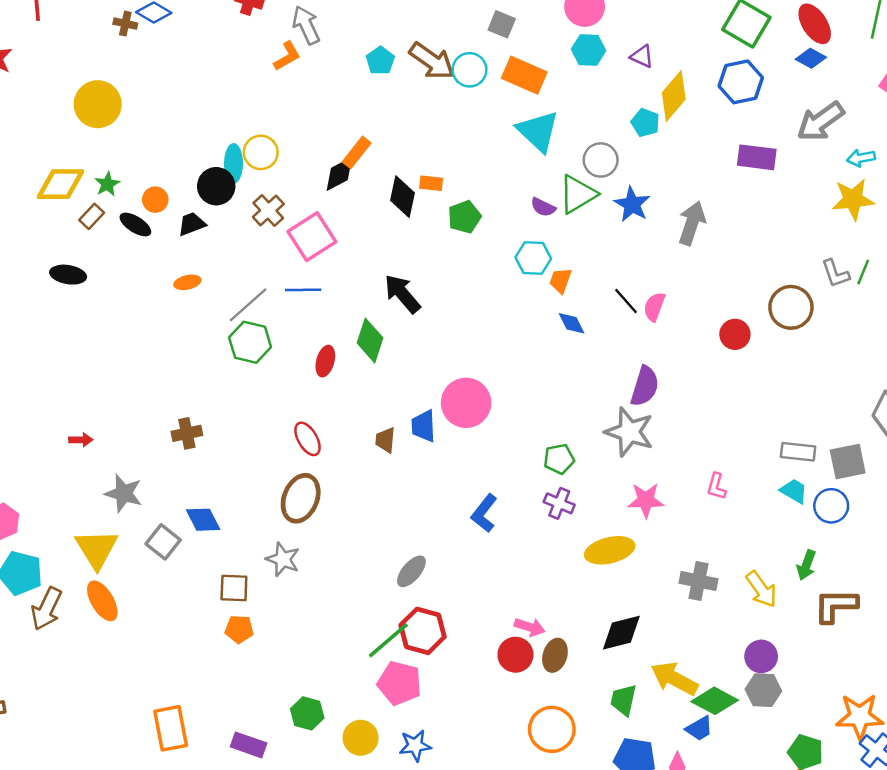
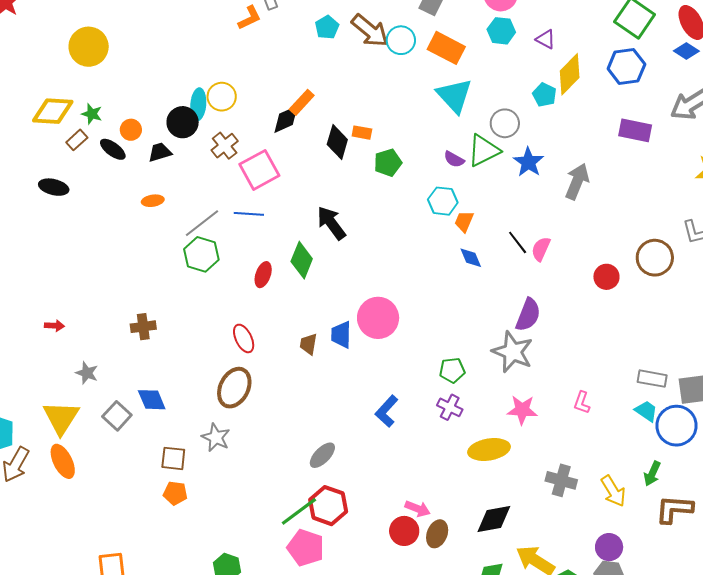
green star: (107, 184) -> (92, 114), turned -30
gray star: (124, 493) -> (87, 373), size x0.7
blue circle: (831, 506) -> (676, 426), size x1.4

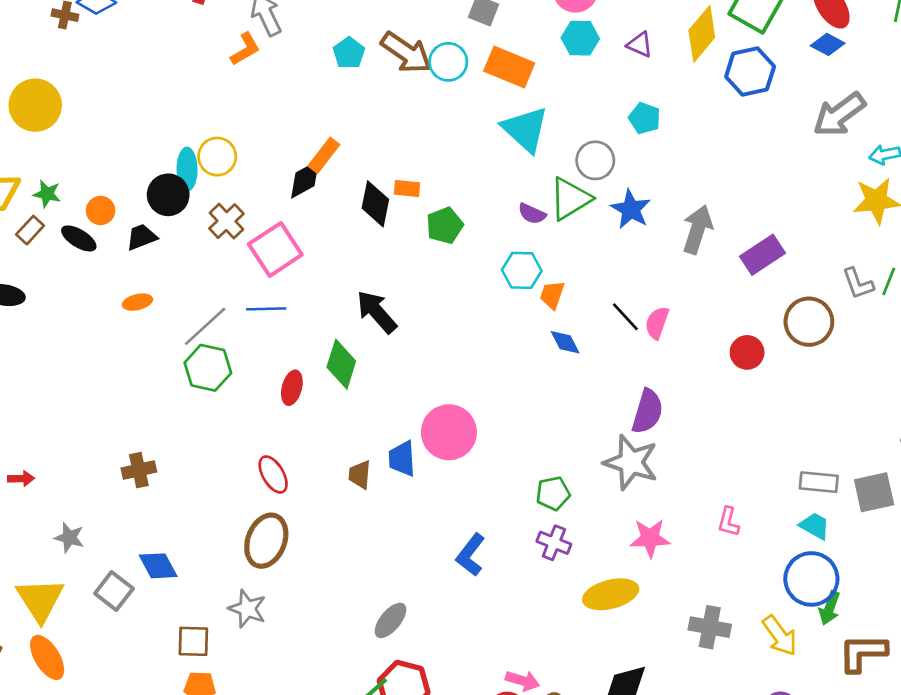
yellow diamond: (570, 74) -> (702, 34), moved
purple rectangle: (635, 130) -> (762, 255), moved, turned -40
blue circle: (676, 426) -> (811, 579), moved

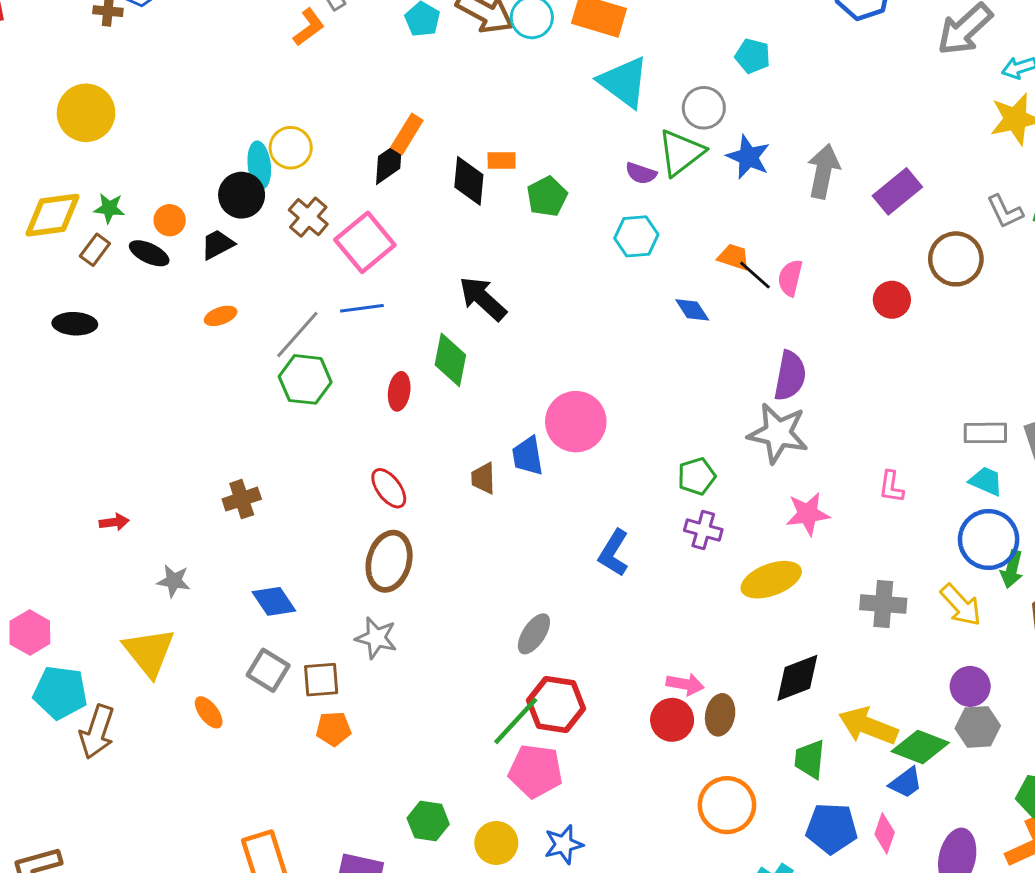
orange trapezoid: (552, 295) -> (734, 257), moved, turned 96
gray square: (114, 591) -> (268, 670), moved
orange ellipse: (47, 657) -> (209, 712), moved, size x0.7

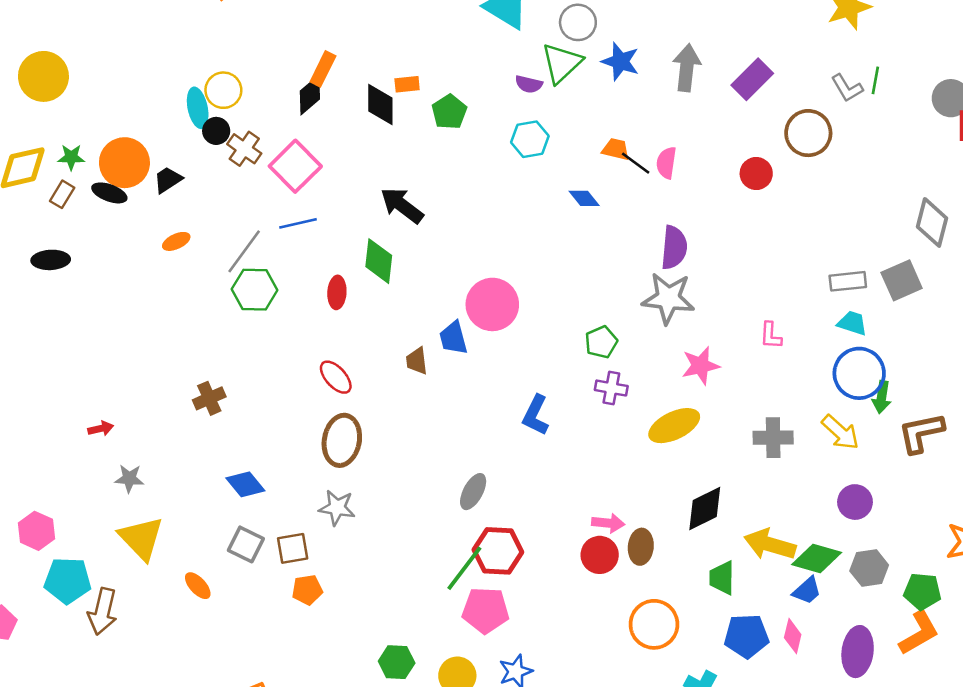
black circle: (242, 195) -> (216, 131), moved, size x0.7
orange circle: (170, 220) -> (124, 163), size x1.8
gray star: (174, 581) -> (129, 478), moved
gray hexagon: (978, 727) -> (869, 568), moved

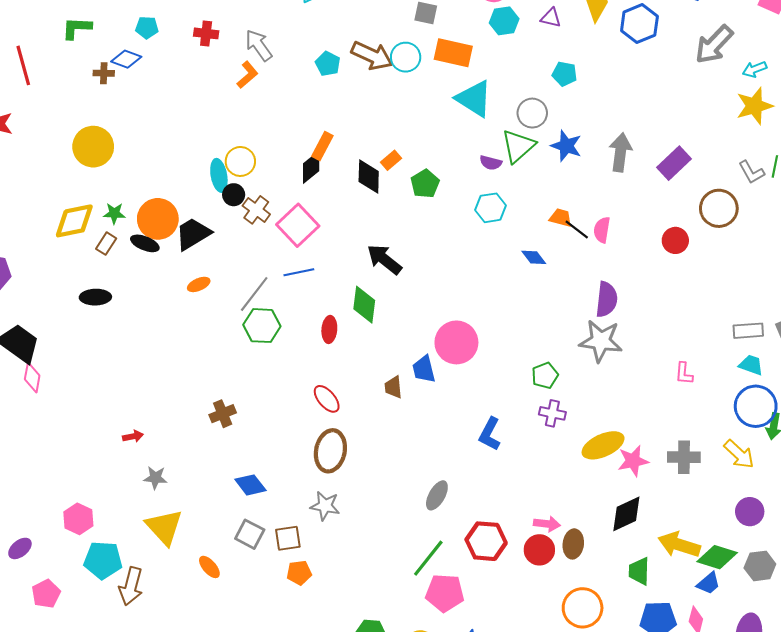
orange rectangle: (407, 84) -> (391, 160), turned -36
black trapezoid: (168, 180) -> (193, 234), size x1.5
pink star: (701, 366) -> (633, 461), moved
red hexagon: (498, 551) -> (486, 541), moved

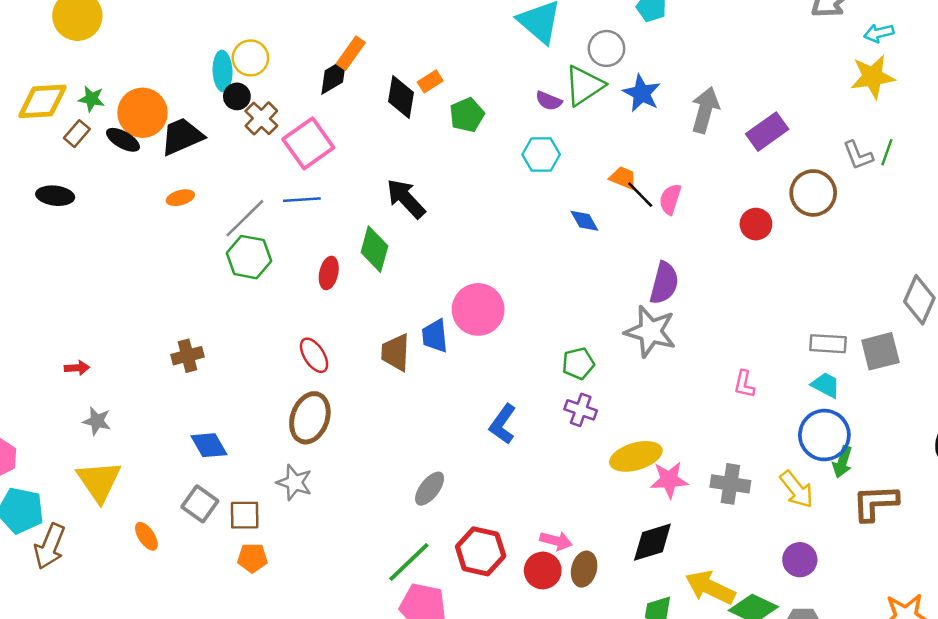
brown trapezoid: (393, 387) -> (396, 352), size x1.4

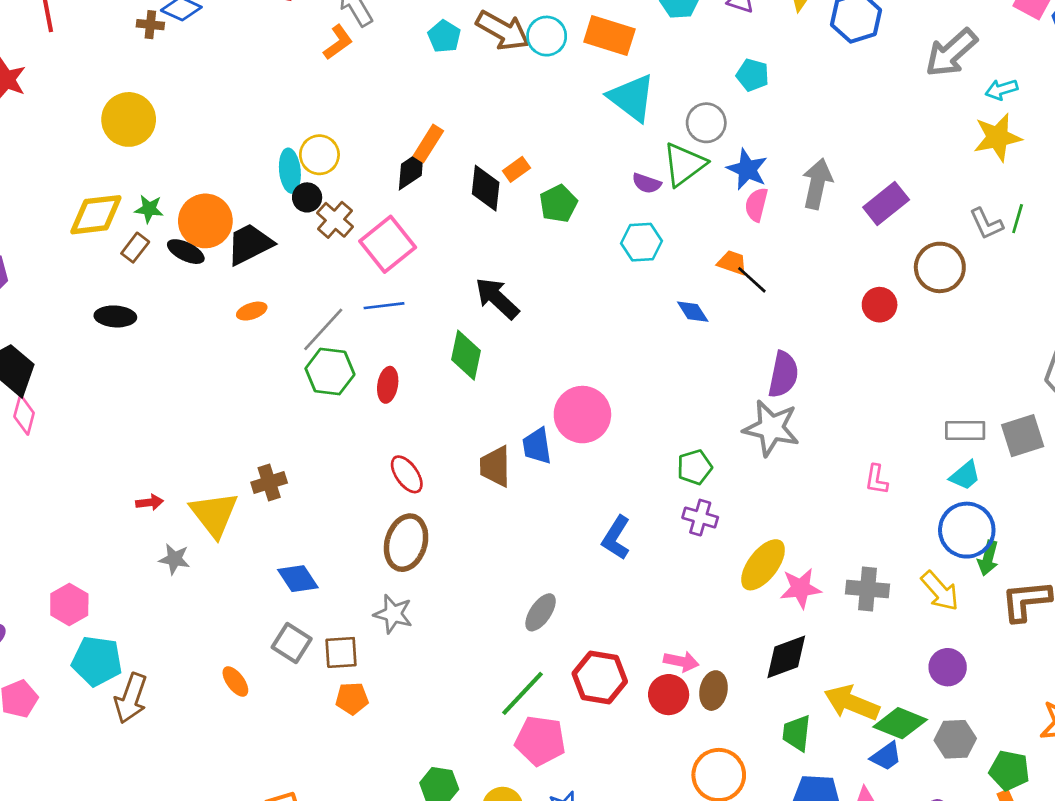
pink semicircle: (670, 199) -> (756, 205), moved
red ellipse: (329, 273) -> (388, 385), moved
cyan trapezoid: (826, 385) -> (965, 476), turned 116
yellow ellipse: (636, 456) -> (763, 565), turned -33
yellow triangle: (99, 481) -> (214, 514), moved

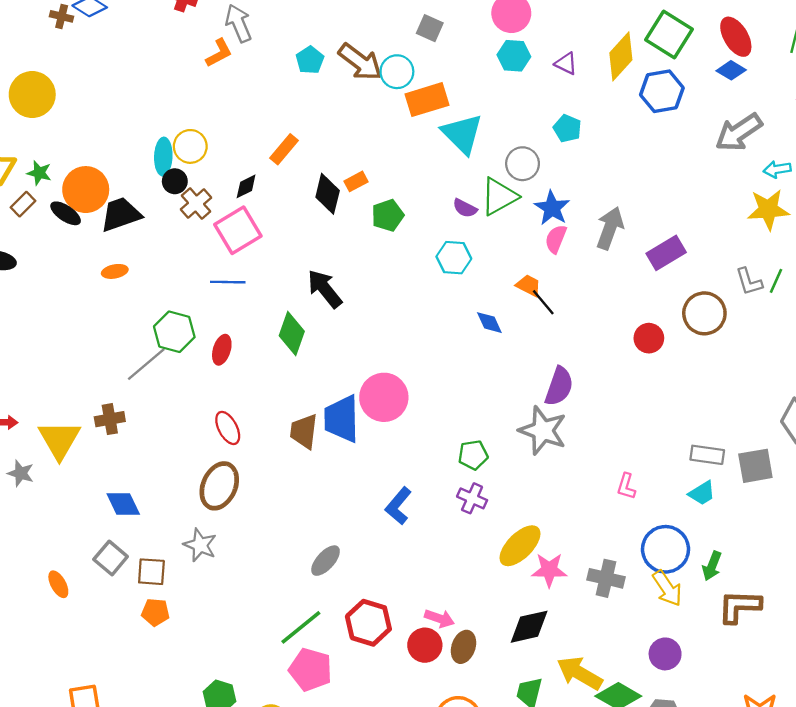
orange rectangle: (609, 36) -> (427, 100), moved, turned -42
black diamond: (411, 170) -> (246, 186), moved, size x0.7
gray line: (323, 329) -> (146, 364), moved
blue trapezoid: (537, 446) -> (342, 419), size x1.5
blue circle: (967, 530) -> (665, 549), moved

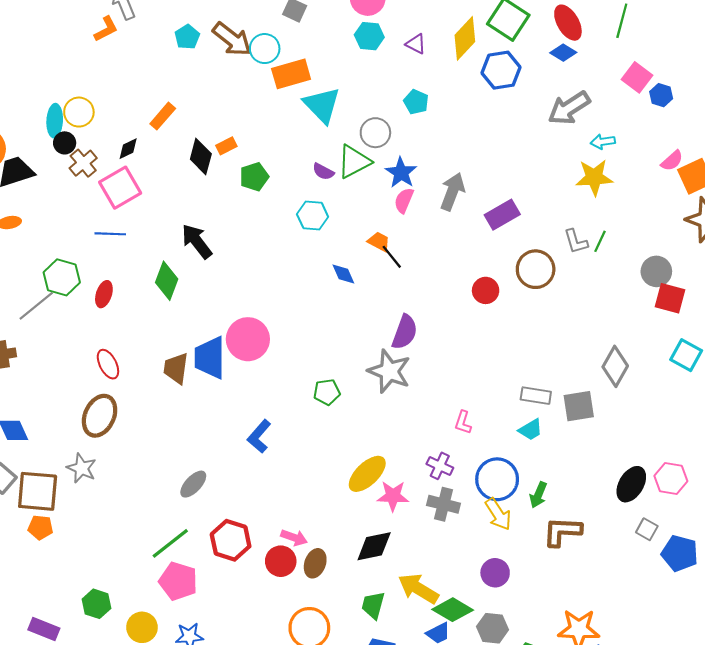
purple cross: (472, 498) -> (440, 466), moved
brown square: (151, 572) -> (38, 491), size x1.6

